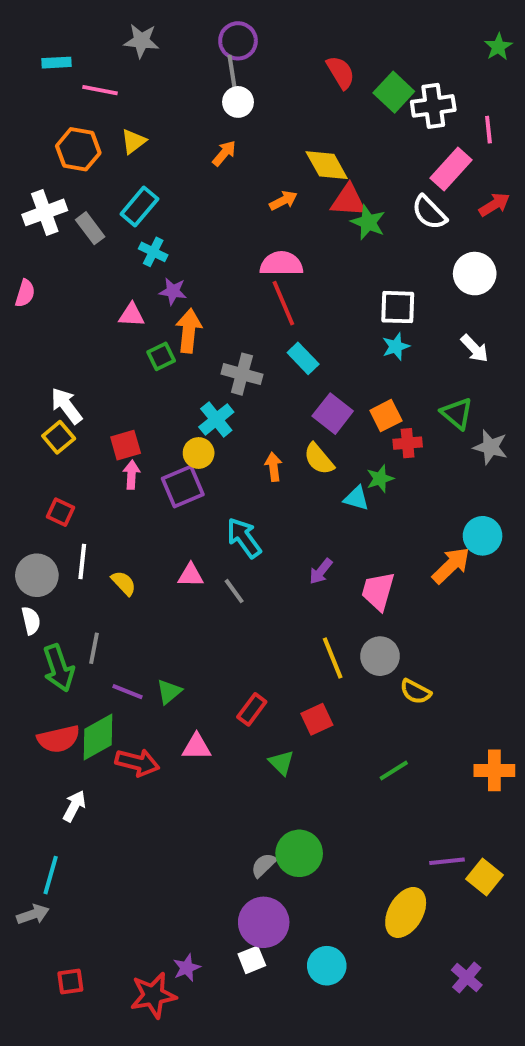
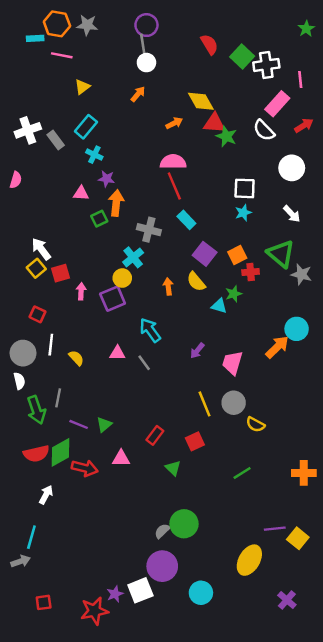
orange hexagon: (78, 149) -> (57, 24), moved
green triangle: (457, 414) -> (281, 254), size x1.4
red square: (126, 445) -> (61, 273), moved
white square: (252, 960) -> (140, 590), moved, size x1.5

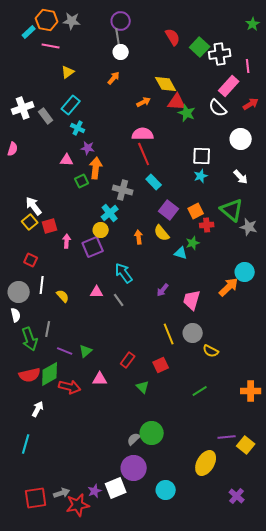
cyan rectangle: (35, 38) -> (29, 32), turned -40
gray arrow: (21, 561) -> (62, 493), moved
red square: (44, 602) -> (36, 498), size x1.6

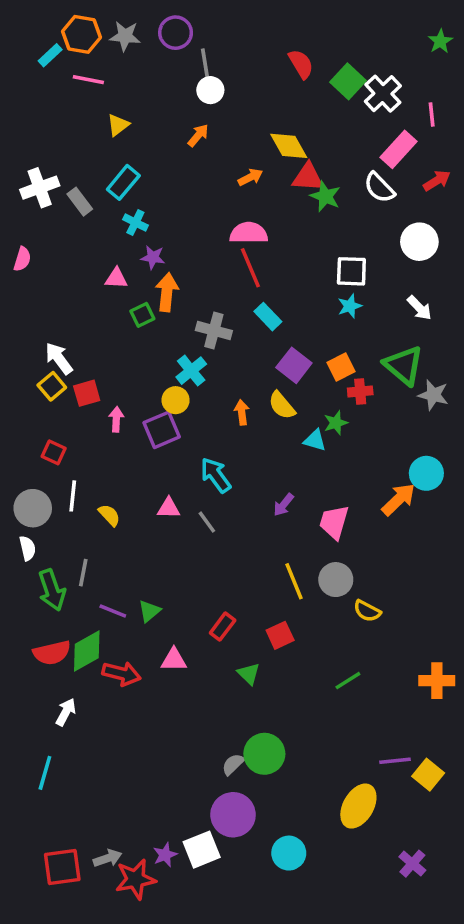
purple circle: (121, 21) -> (176, 33), moved
white cross: (220, 54) -> (383, 94), turned -35

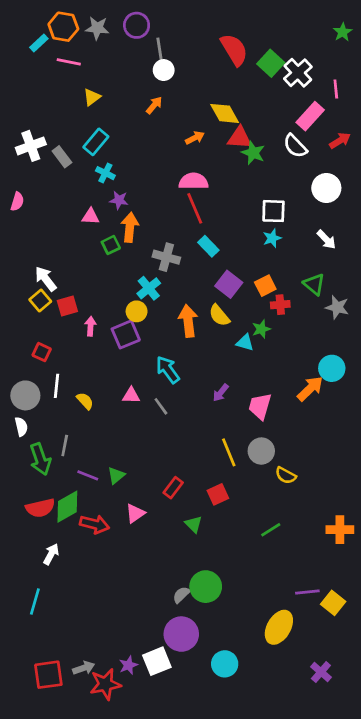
red semicircle: (301, 64) -> (234, 50), size x1.4
green triangle: (404, 365) -> (314, 284), size x0.7
orange arrow: (242, 412) -> (188, 321), size x1.6
pink triangle: (174, 660) -> (135, 513), turned -35

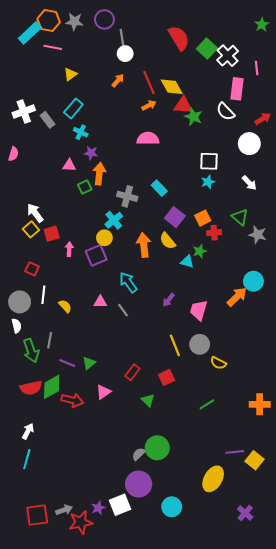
cyan rectangle: (39, 43) -> (30, 33), size x1.6
pink rectangle: (310, 116) -> (237, 89), turned -35
red arrow: (340, 141) -> (263, 119), moved
red line: (195, 208) -> (149, 83), moved
white arrow: (51, 554) -> (28, 431), moved

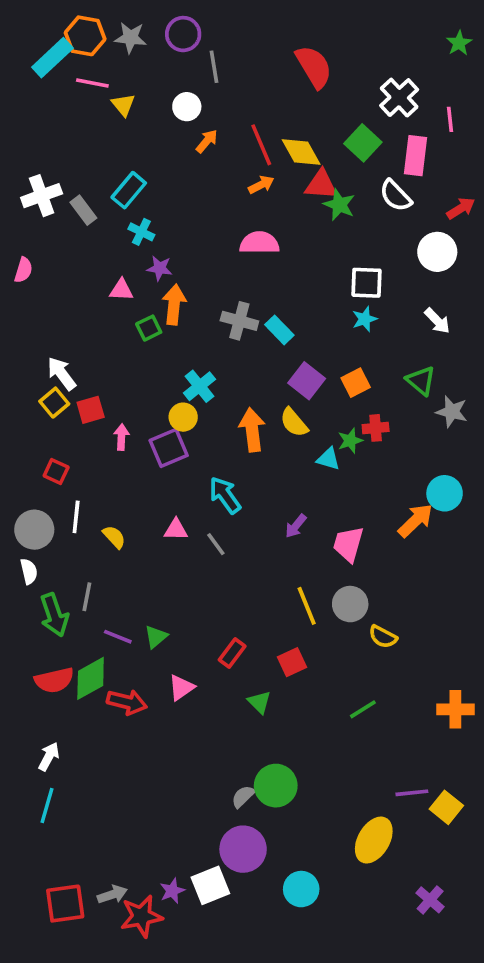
green square: (207, 48) -> (363, 143), moved
white circle: (125, 54) -> (187, 107), moved
yellow triangle: (70, 74) -> (123, 105), moved, turned -32
gray cross: (127, 196) -> (239, 321), moved
red cross: (214, 233) -> (376, 428), moved

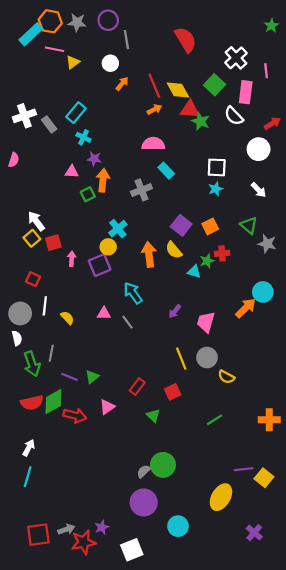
yellow triangle: (123, 105) -> (73, 62), turned 32
gray cross: (239, 321) -> (141, 190), turned -36
cyan rectangle: (279, 330) -> (166, 171), moved
white square: (210, 885) -> (132, 550), moved

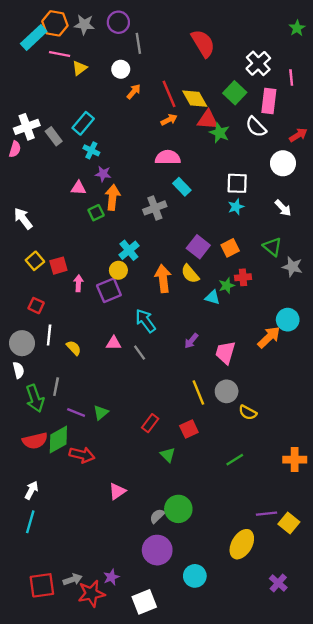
pink semicircle: (14, 160) -> (15, 149), moved
white arrow: (36, 221) -> (23, 219), moved
pink triangle: (107, 407) -> (117, 491), moved

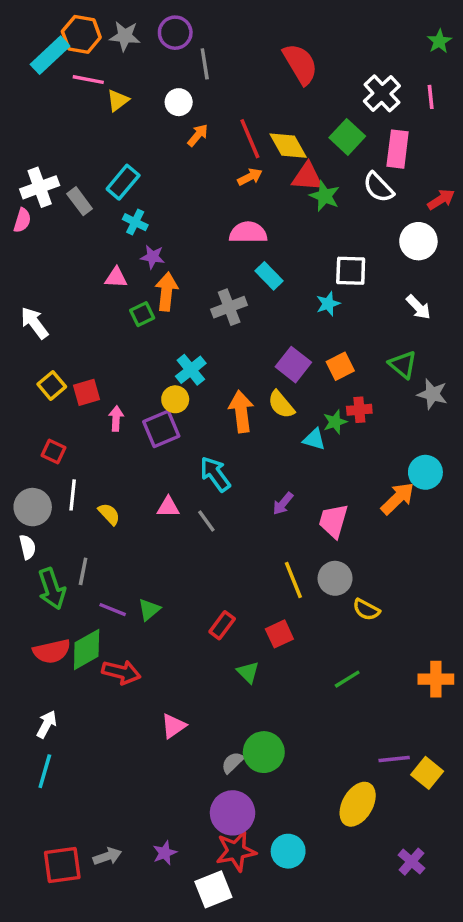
pink line: (291, 77) -> (431, 97), moved
cyan star: (236, 207) -> (328, 304), moved
red star: (91, 594) -> (236, 851), moved

